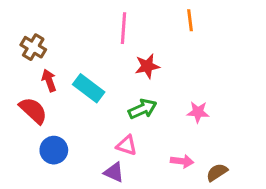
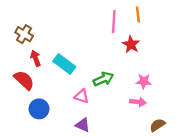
pink line: (123, 28) -> (114, 21), moved
red star: (147, 66) -> (131, 44), moved, turned -30
pink triangle: (127, 145) -> (82, 96), moved
pink arrow: (182, 161) -> (138, 102), moved

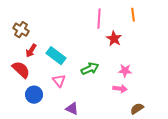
orange line: (138, 15) -> (133, 15), moved
red arrow: (36, 58) -> (31, 51), turned -128
pink triangle: (82, 96) -> (59, 81), moved, turned 32

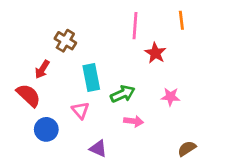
brown cross: (21, 30) -> (65, 41), moved
cyan rectangle: (56, 56) -> (91, 78), moved, turned 42
pink arrow: (120, 89) -> (134, 121), moved

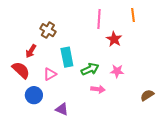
pink star: (170, 97) -> (117, 71), moved
pink triangle: (80, 110) -> (50, 74), moved, turned 40
purple triangle: (98, 149) -> (62, 109), moved
brown semicircle: (187, 149) -> (147, 95), moved

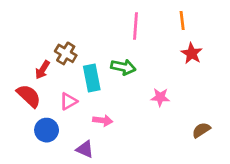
brown cross: (48, 30) -> (66, 53), moved
red star: (114, 39) -> (192, 53), moved
green arrow: (90, 69) -> (123, 67), moved, turned 36
pink arrow: (98, 89) -> (103, 120), moved

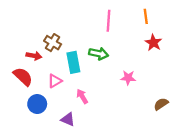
red arrow: (42, 70) -> (34, 56), turned -112
pink arrow: (103, 120) -> (82, 96), turned -128

